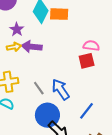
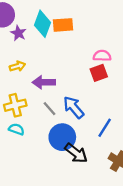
purple star: (17, 29) -> (18, 33), moved
purple arrow: (32, 47) -> (44, 82), moved

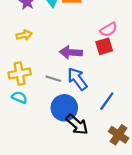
pink semicircle: (102, 56) -> (109, 30), turned 144
purple arrow: (44, 82) -> (71, 52), moved
gray line: (50, 109) -> (53, 79), turned -35

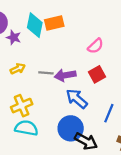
red square: (104, 46) -> (97, 74), moved
gray line: (53, 79) -> (46, 73), moved
cyan semicircle: (19, 97) -> (26, 128), size x1.5

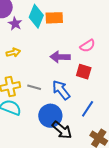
gray line: (46, 73) -> (34, 87), moved
red square: (97, 74) -> (84, 72), turned 35
purple arrow: (65, 75) -> (60, 57), moved

